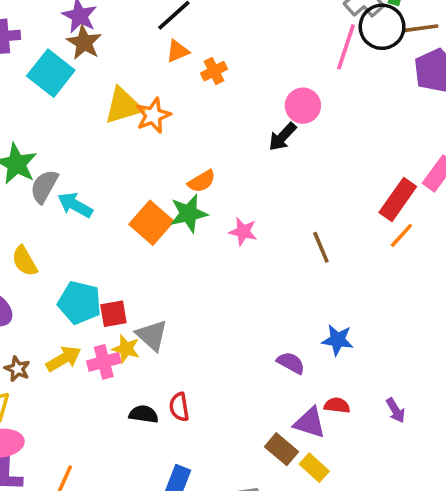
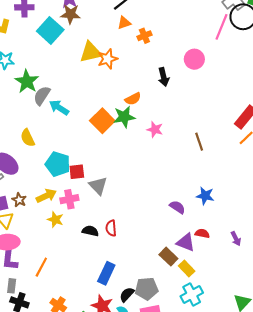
brown star: (84, 43) -> (71, 14), turned -30
black arrow: (282, 137) -> (164, 77), moved, turned -60
yellow star: (126, 349) -> (55, 220), moved

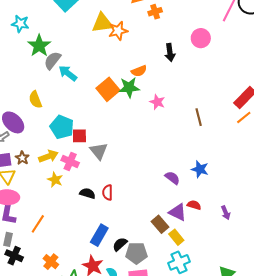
pink cross: (69, 199) -> (70, 161), turned 30
black semicircle: (127, 295) -> (120, 244), moved

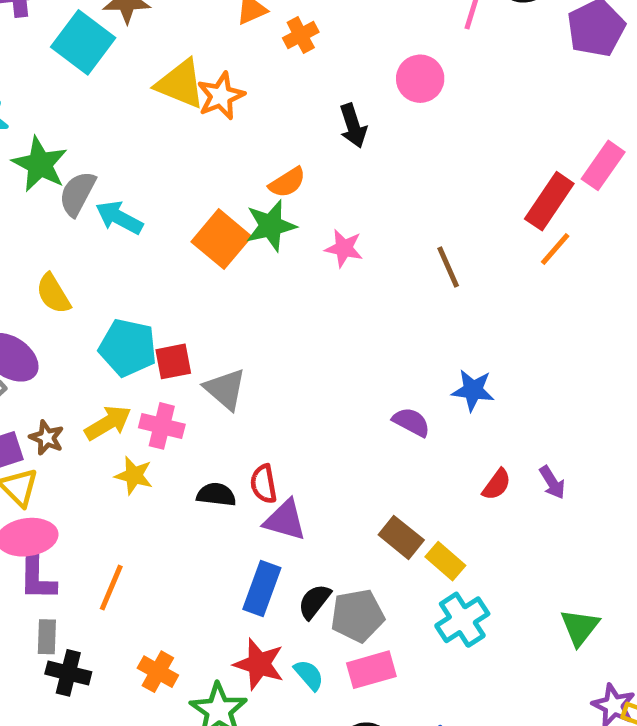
yellow triangle: (102, 23) -> (180, 84), turned 40
red semicircle: (194, 205) -> (497, 484), moved, turned 120
purple triangle: (178, 212) -> (285, 520), moved

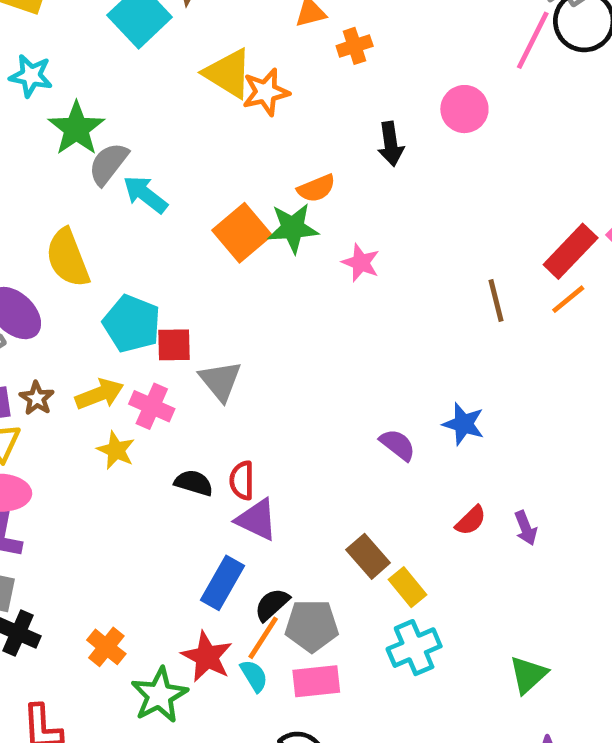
brown line: (448, 267) -> (496, 301), moved
yellow semicircle: (53, 294) -> (68, 258), size x1.4
orange line: (111, 588) -> (263, 638), moved

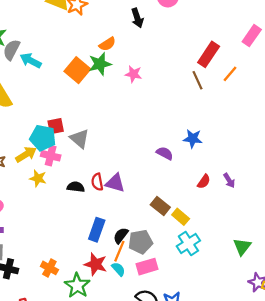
red rectangle: (571, 251) -> (209, 54), moved
cyan pentagon: (132, 324) -> (43, 138), moved
purple triangle: (257, 520) -> (115, 183), moved

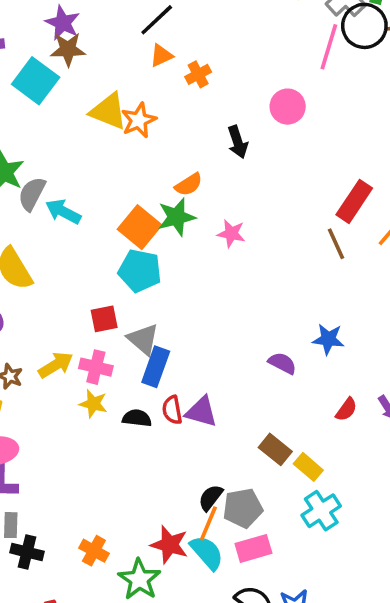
cyan pentagon: (43, 138) -> (140, 271), moved
yellow star: (38, 178) -> (93, 404), moved
blue rectangle: (97, 230) -> (156, 367), moved
cyan semicircle: (118, 269) -> (207, 553), size x1.5

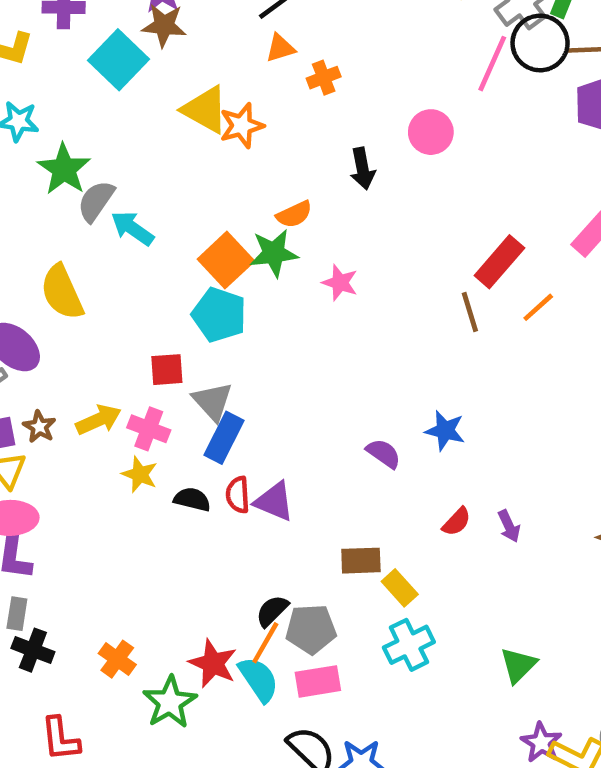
brown rectangle: (275, 449) -> (361, 561), turned -48

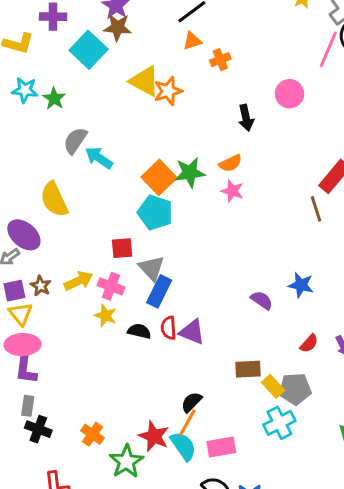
green star: (64, 169) -> (54, 98), moved, size x0.7
orange semicircle: (294, 214) -> (231, 163), moved
gray pentagon: (311, 629) -> (295, 389), moved

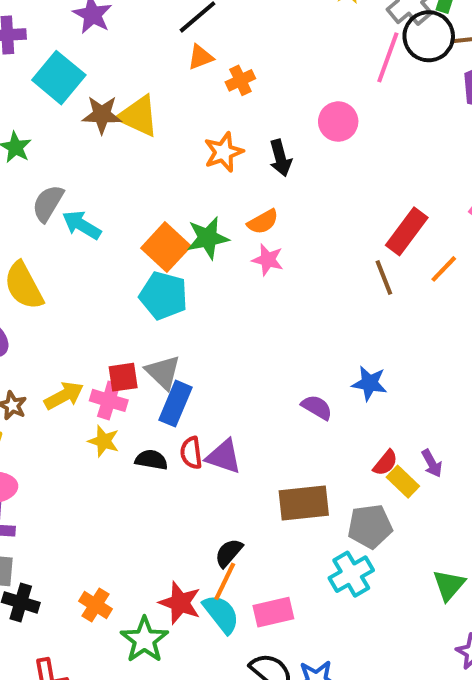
brown star: (118, 27) -> (102, 115), moved
orange star: (168, 91) -> (224, 152), moved
red square: (122, 248) -> (123, 377), moved
brown rectangle: (248, 369) -> (304, 503), size x1.4
yellow rectangle: (273, 386) -> (403, 482), moved

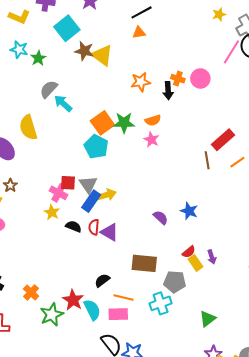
orange cross: (240, 80) -> (178, 79), moved, turned 32
yellow arrow: (64, 396) -> (106, 195), moved
orange line: (225, 581) -> (123, 297), moved, turned 66

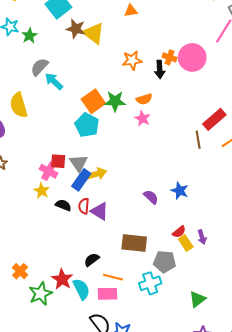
pink circle: (200, 78) -> (192, 57), size x1.4

